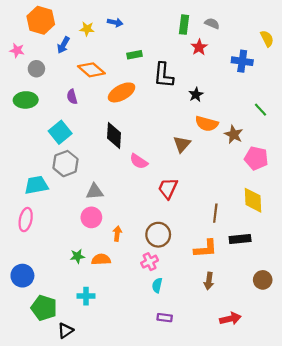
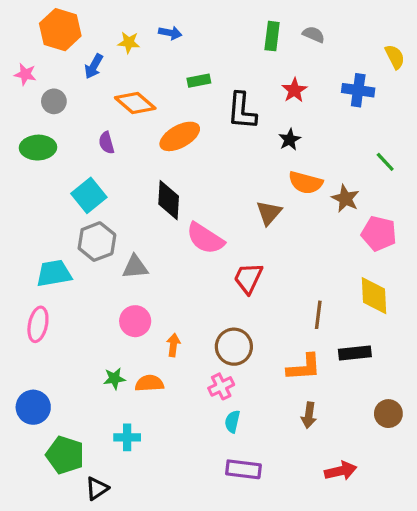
red star: (199, 47) -> (294, 90), moved
pink semicircle: (139, 161) -> (205, 238), size x1.4
gray triangle: (95, 192) -> (135, 267), moved
purple rectangle: (165, 318) -> (243, 469), size x1.5

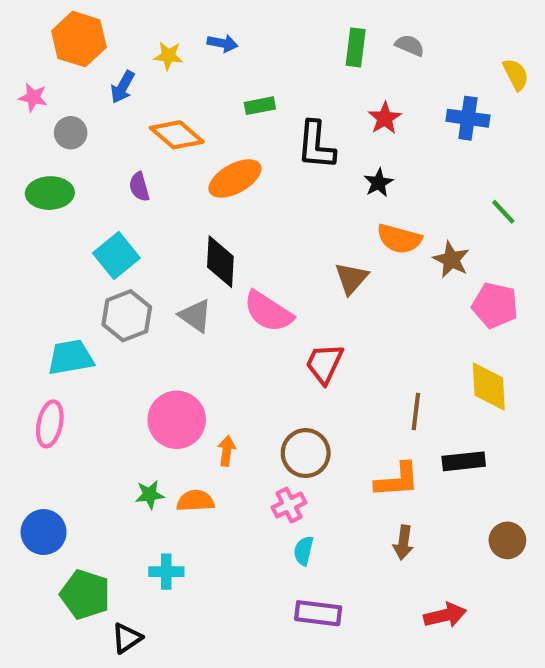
gray triangle: (135, 267) -> (195, 316), moved, turned 40
pink circle: (135, 321) -> (177, 420), size x1.4

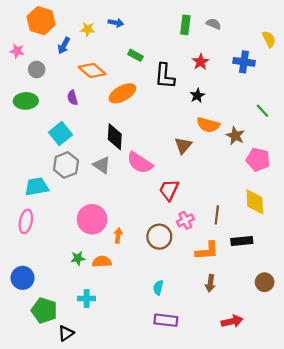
green rectangle: (260, 106) -> (135, 55), turned 40
pink cross: (289, 505) -> (185, 220), moved

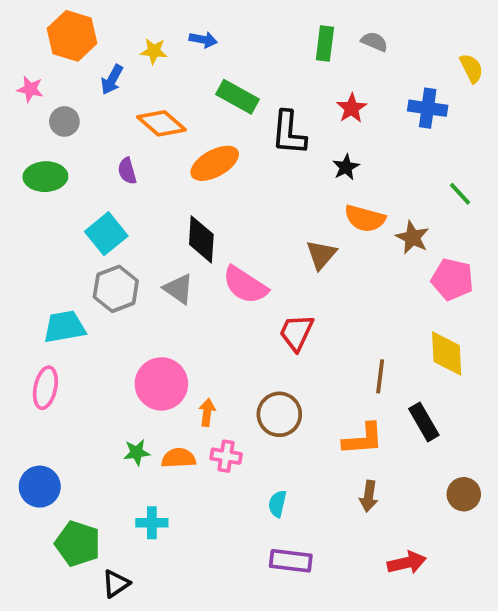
green rectangle: (135, 55) -> (237, 97), size x1.5
pink cross: (185, 220) -> (226, 456), moved, turned 35
black rectangle: (242, 241) -> (424, 422), turned 66

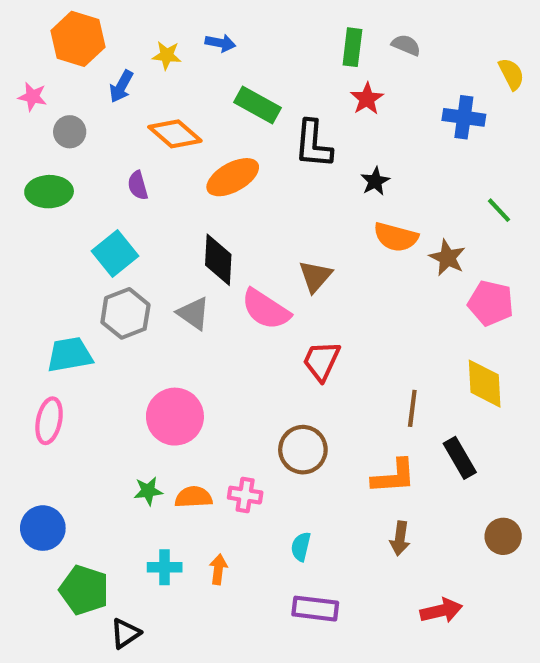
red star: (352, 108) -> (367, 99), moved
brown triangle: (321, 255) -> (315, 276), moved
orange arrow: (207, 412) -> (218, 569), moved

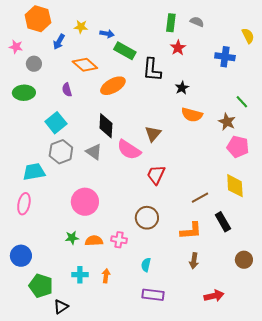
blue arrow: (220, 43) -> (107, 34), moved
brown star: (447, 258) -> (227, 122), moved
brown line: (412, 408) -> (200, 198), turned 54

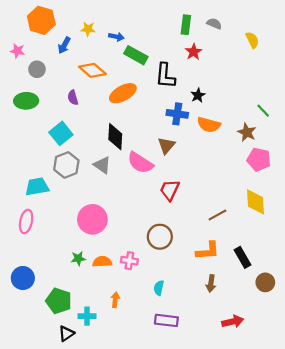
yellow semicircle: (248, 36) -> (252, 40), moved
blue cross: (225, 57) -> (177, 114), moved
black rectangle: (223, 222) -> (242, 257), moved
cyan cross: (80, 275) -> (87, 316), moved
green pentagon: (41, 286) -> (59, 301), moved

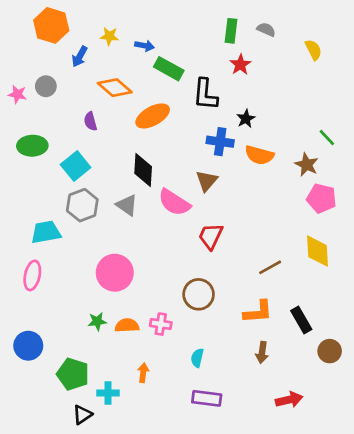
pink star: (17, 51) -> (17, 94), moved
green ellipse: (26, 101) -> (32, 146), moved

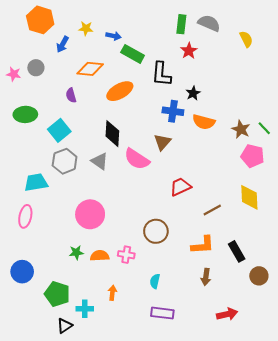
gray semicircle: (266, 29) -> (209, 23), size x1.5
orange diamond: (115, 88) -> (90, 69), turned -35
green line: (327, 138) -> (264, 128), moved
red trapezoid: (211, 236) -> (180, 187), moved, turned 40

